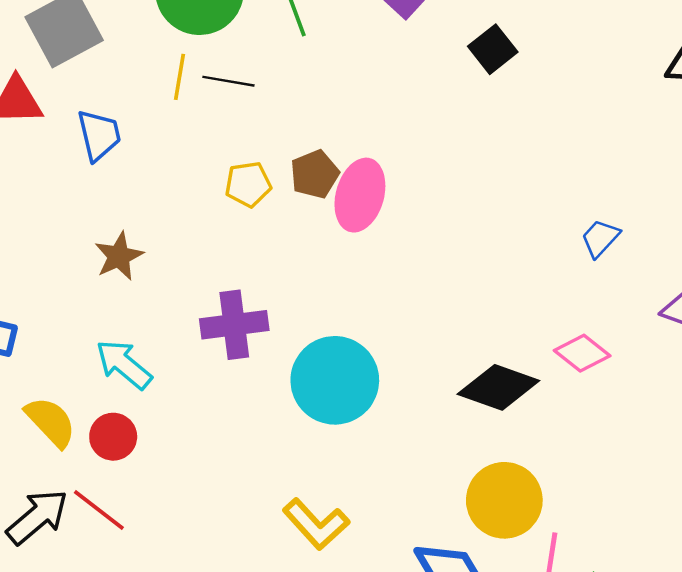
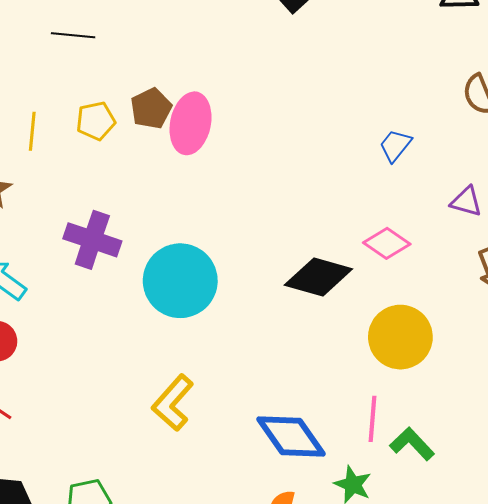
yellow line: (180, 77) -> (32, 131), moved
purple cross: (234, 325) -> (92, 240), turned 30
yellow circle: (504, 500) -> (400, 337), moved
yellow L-shape: (316, 524) -> (173, 403), turned 88

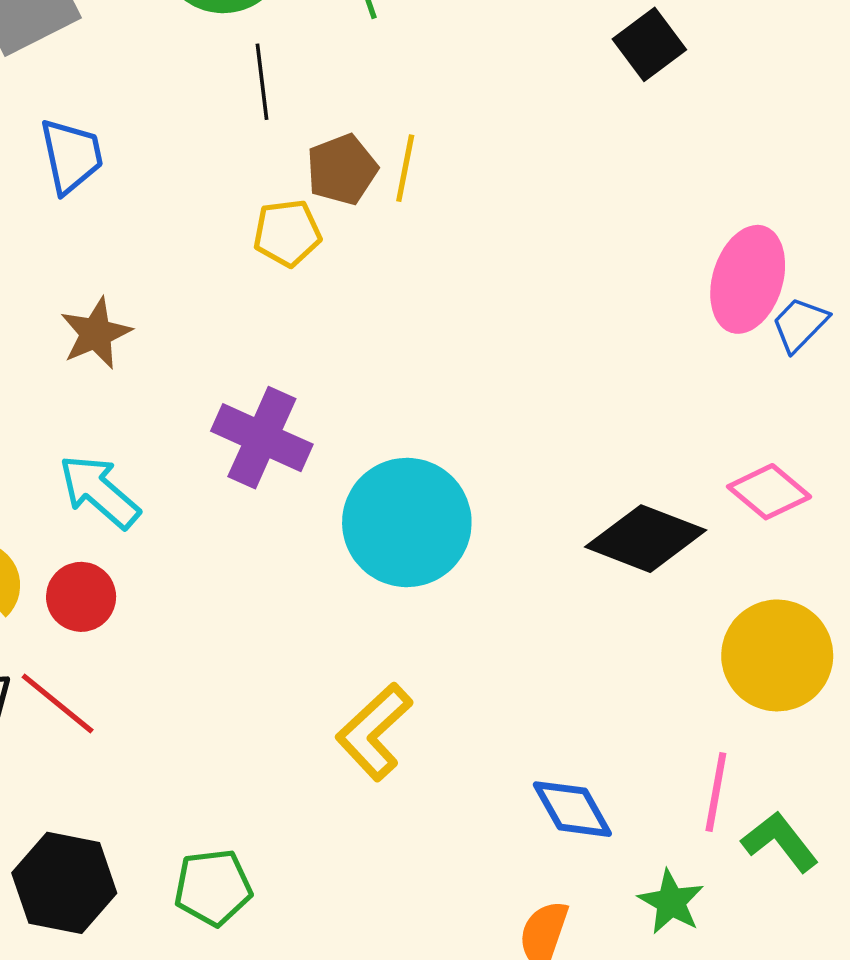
black line: (73, 35) -> (262, 82), turned 72
brown pentagon: (151, 108) -> (342, 170), moved
pink ellipse: (191, 123) -> (748, 279), moved
yellow line: (32, 131) -> (405, 168), moved
blue diamond: (291, 436) -> (572, 809), size x0.7

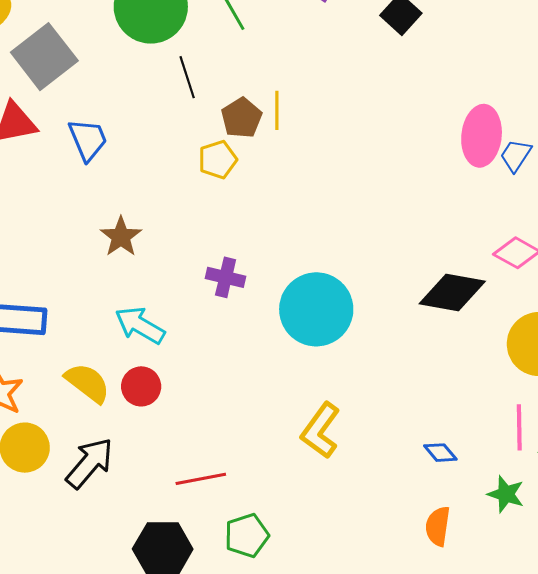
purple cross: (262, 438) -> (226, 277), size x0.7
red line: (58, 703) -> (201, 479), moved, turned -39
blue diamond: (572, 809) -> (440, 453), size x0.7

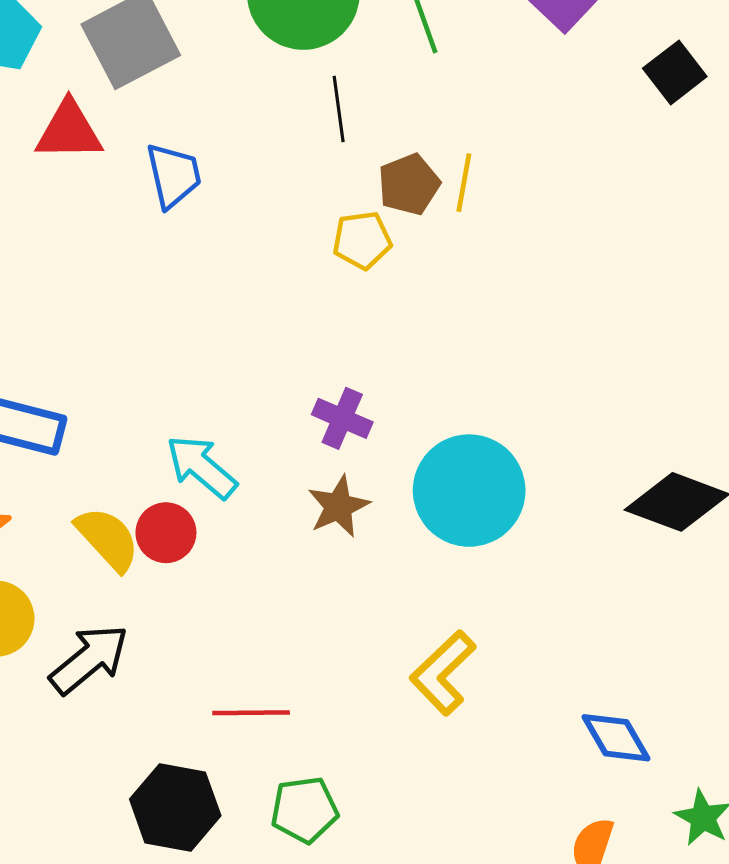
brown star: (121, 237) -> (338, 506), moved
red circle: (141, 386) -> (166, 533), moved
blue diamond: (440, 453) -> (616, 738), size x1.4

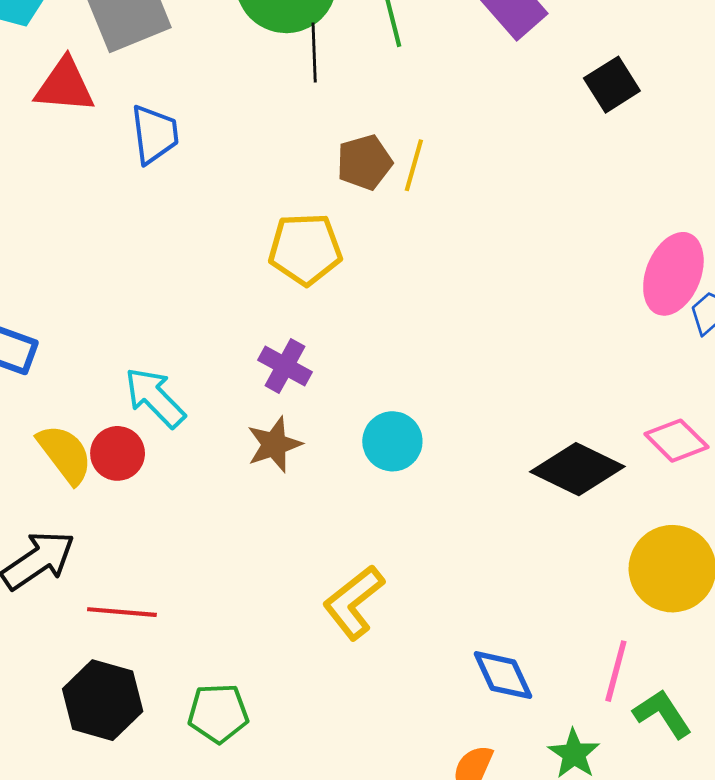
black line: (339, 109) -> (314, 53), moved
yellow pentagon: (362, 240) -> (305, 249), moved, size x1.4
cyan circle: (469, 491) -> (392, 441), size x0.6
red line: (251, 713) -> (122, 612), moved

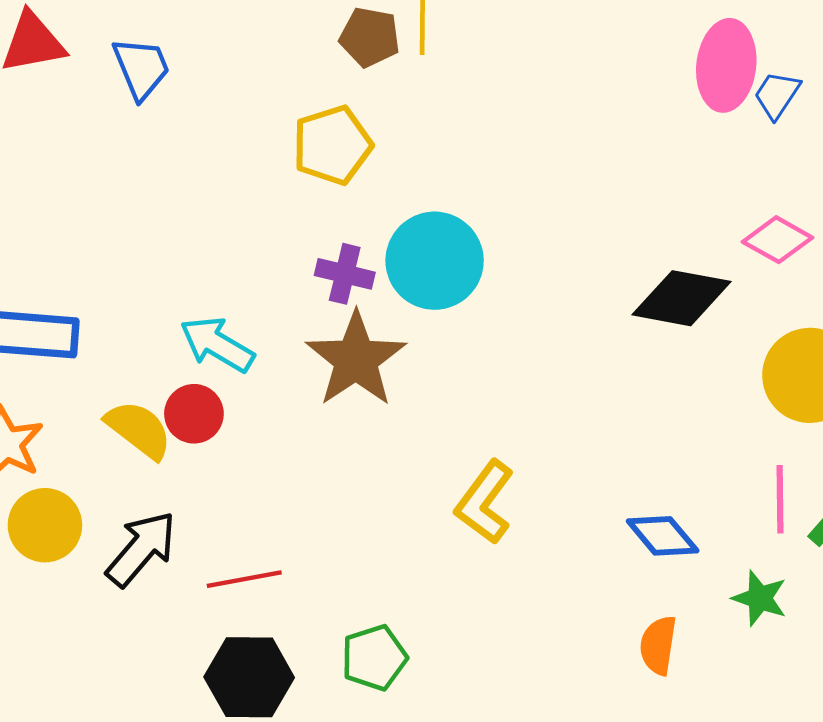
brown pentagon: (364, 162) -> (370, 37), turned -30
cyan circle: (392, 441) -> (435, 261), moved, size x1.5
brown star: (274, 444) -> (356, 359), size x1.6

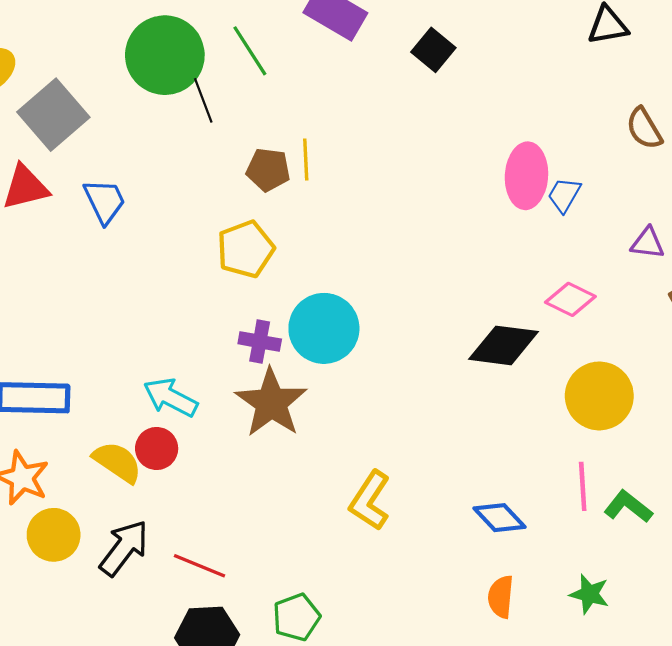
red line: (244, 579) -> (200, 566), turned 36
green star: (760, 598) -> (589, 594), moved

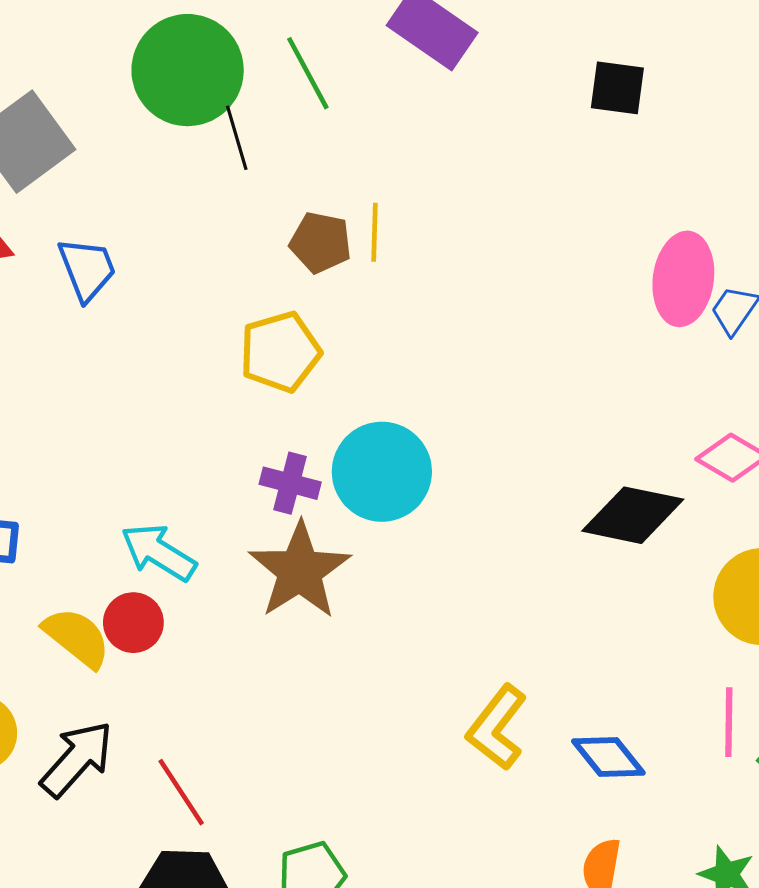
black square: (433, 50) -> (617, 88), moved, turned -36
yellow L-shape: (370, 501) -> (497, 727), moved
red line: (200, 566) -> (181, 792), turned 30

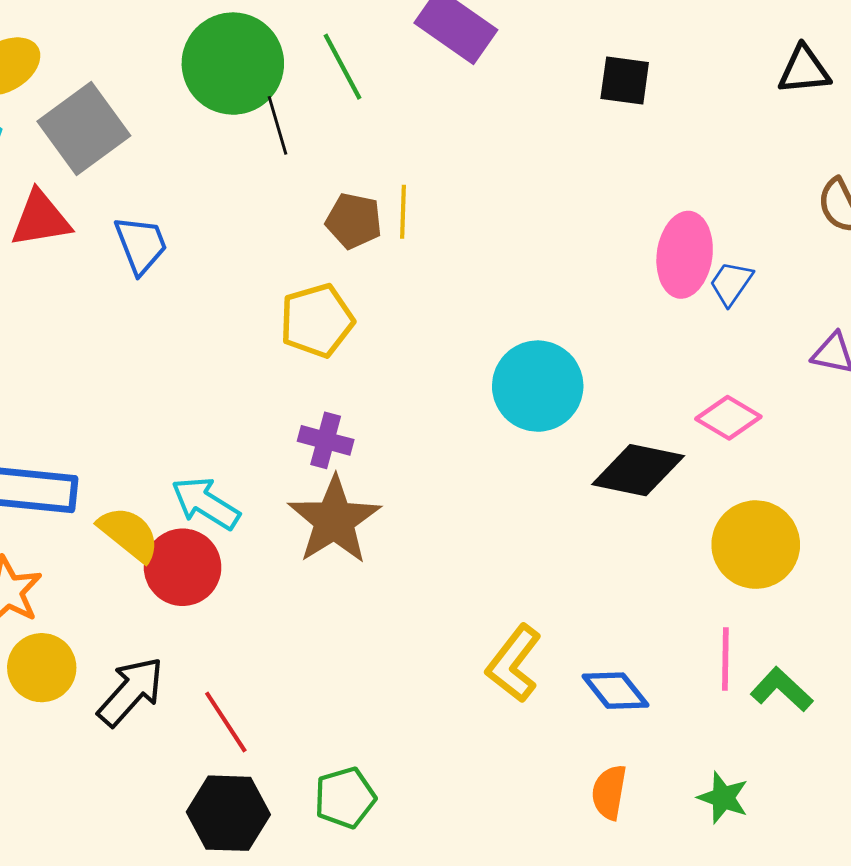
cyan circle: (382, 472) -> (538, 386), moved
red circle: (133, 623) -> (183, 567), size x1.4
yellow semicircle: (77, 637) -> (129, 534), moved

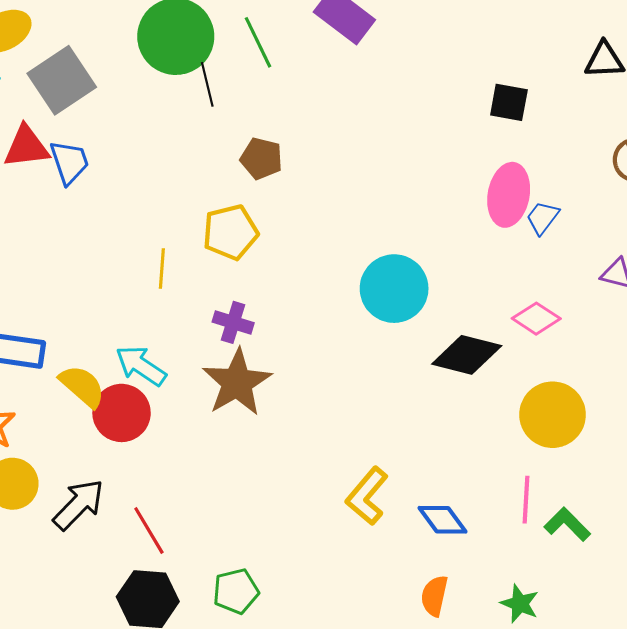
black square: (625, 80) -> (509, 102), moved
yellow line: (403, 212) -> (162, 268), moved
blue trapezoid: (141, 245) -> (69, 162), moved

